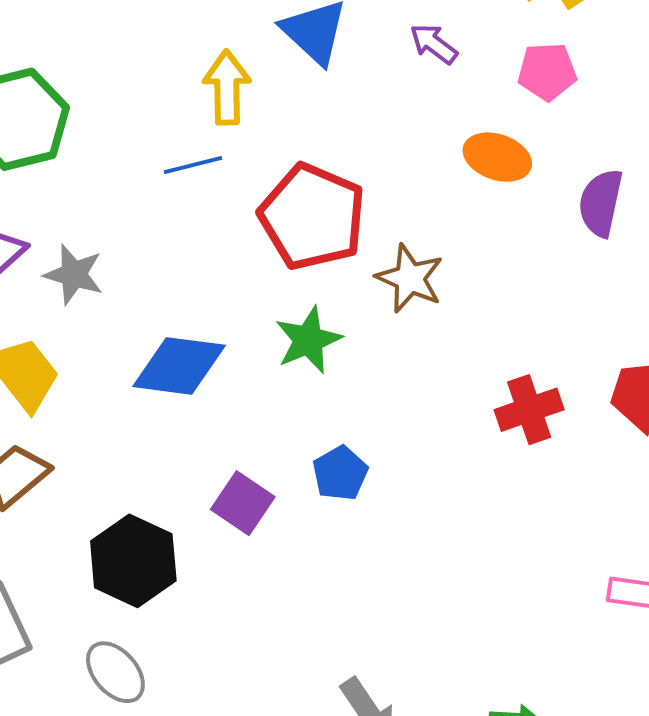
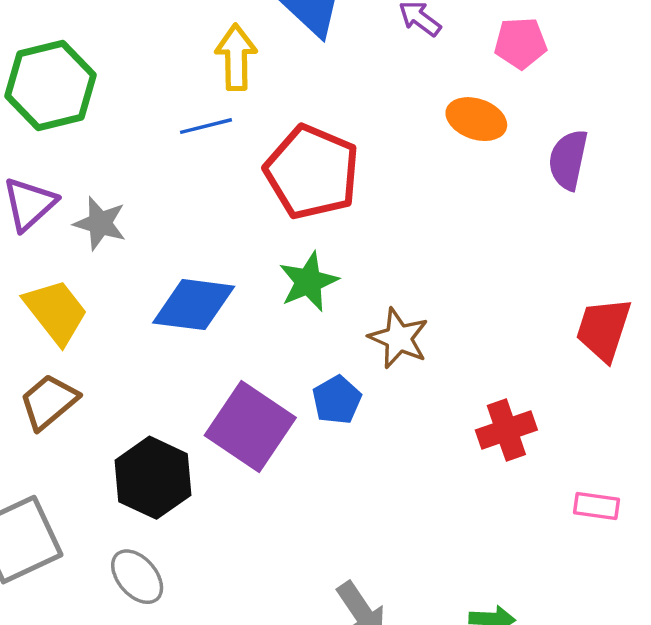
brown star: (410, 278) -> (399, 338), moved
red cross: (529, 410) -> (506, 430), moved
purple square: (243, 503) -> (250, 426), size x1.6

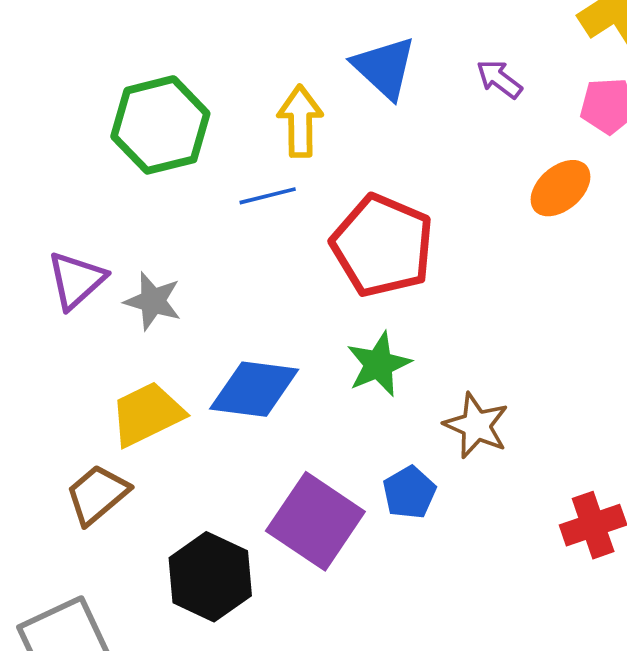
green hexagon: (51, 85) -> (160, 125), moved
orange ellipse: (476, 119) -> (561, 188), turned -60
yellow trapezoid: (56, 312) -> (147, 414), moved, turned -78

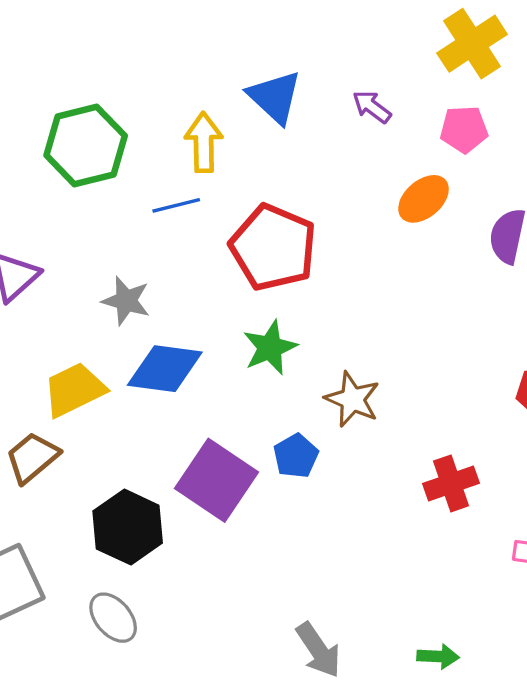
gray star: (153, 301) -> (126, 301), moved

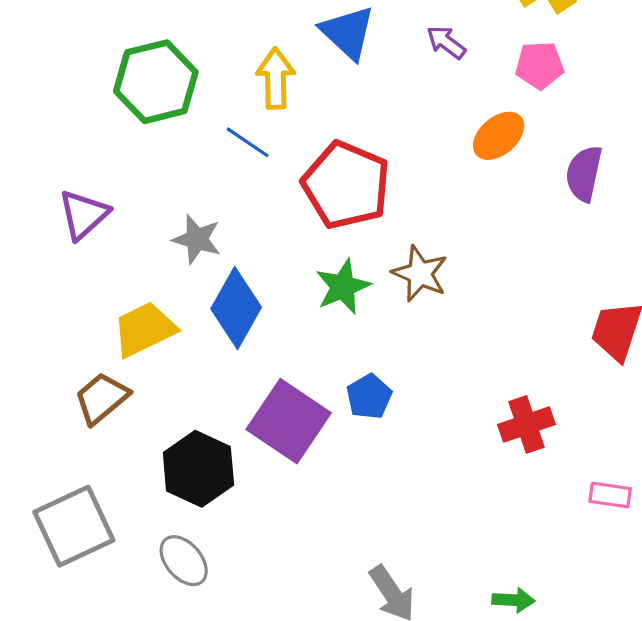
blue line: (176, 205) -> (248, 142), turned 48
blue diamond: (165, 369) -> (236, 308), turned -68
brown star: (352, 399) -> (420, 274), moved

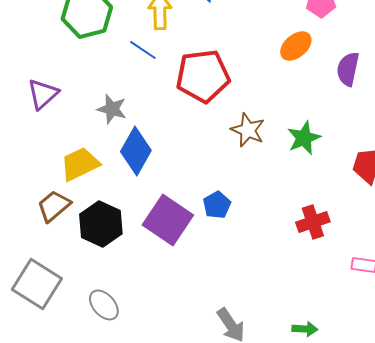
red pentagon: (346, 185) -> (203, 76), turned -30
green star: (343, 287) -> (304, 138), moved
black hexagon: (198, 469) -> (101, 224), moved
gray square: (74, 526) -> (37, 284), turned -33

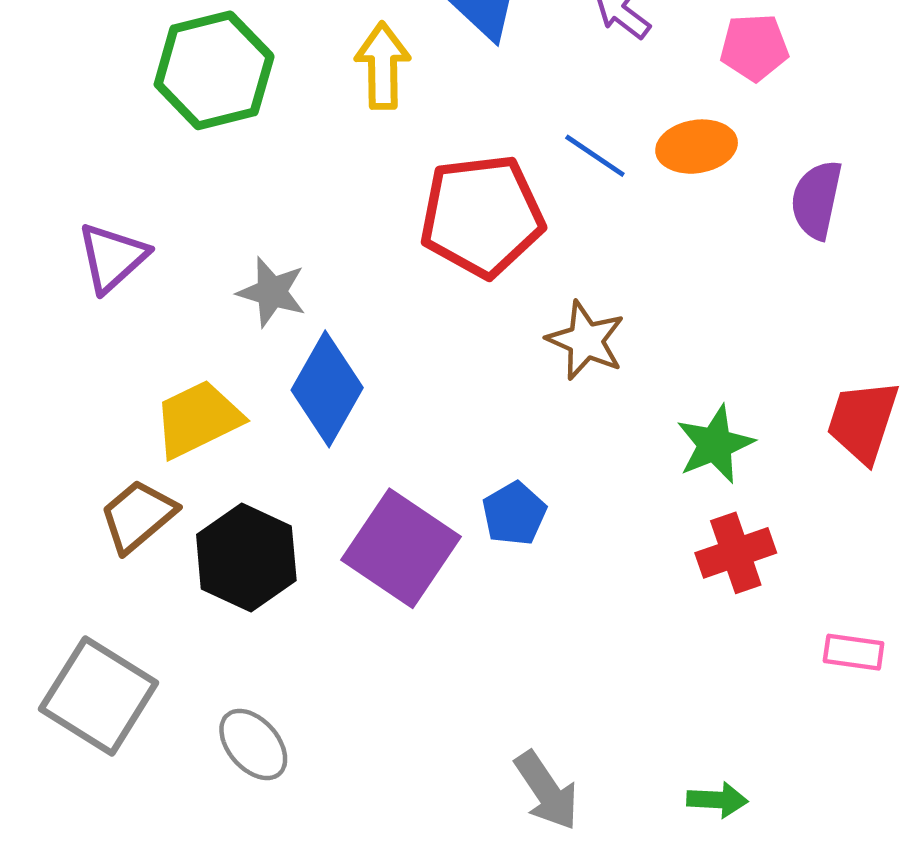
orange ellipse: (296, 46) -> (697, 147), turned 32
blue line: (143, 50) -> (595, 156), moved
green star: (304, 138) -> (715, 444), moved

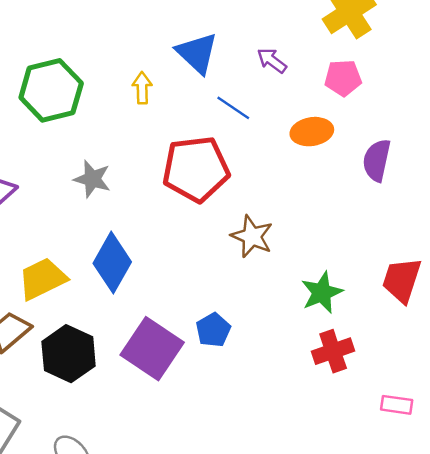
yellow arrow: (383, 66) -> (142, 88), size x0.7
blue line: (595, 156) -> (233, 108), moved
gray star: (272, 292) -> (92, 179), moved

